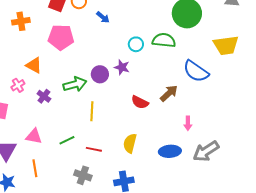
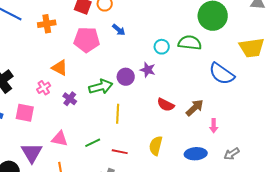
blue arrow: (103, 17) -> (119, 30), moved
brown arrow: (169, 93) -> (195, 108), moved
gray arrow: (206, 151) -> (232, 154), size x0.6

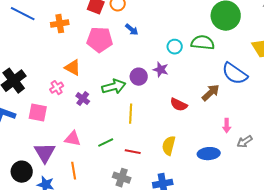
brown arrow: (195, 108) -> (211, 93), moved
gray arrow: (232, 154) -> (245, 142), moved

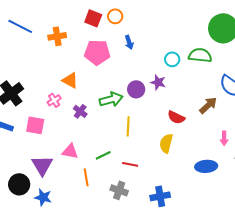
blue arrow: (132, 30) -> (129, 42), turned 32
yellow semicircle: (169, 146) -> (166, 143), moved
orange line: (74, 171) -> (86, 177), moved

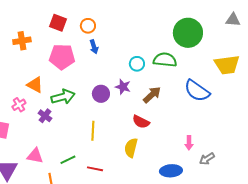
orange circle: (115, 16) -> (88, 26), moved
green arrow: (111, 99) -> (63, 97), moved
brown arrow: (208, 105) -> (152, 95), moved

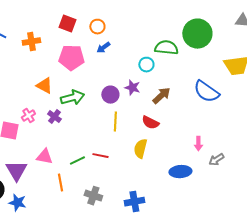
blue arrow: (94, 47) -> (103, 48), turned 72
green semicircle: (165, 60) -> (166, 48), moved
pink cross: (19, 105) -> (28, 116), moved
yellow line: (93, 131) -> (115, 122), moved
red line: (95, 169) -> (100, 156), moved

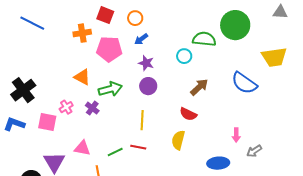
orange cross: (31, 42) -> (82, 33), moved
purple star: (132, 88) -> (146, 63), moved
yellow line: (115, 122) -> (142, 120), moved

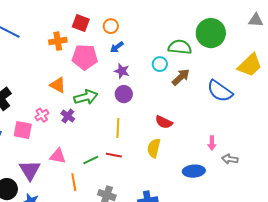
yellow trapezoid: (274, 57) -> (250, 65), turned -36
brown arrow: (199, 87) -> (181, 77), moved
gray arrow: (254, 151) -> (230, 159), turned 42

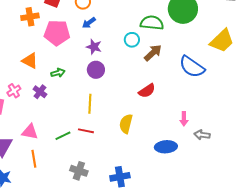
green arrow: (86, 97) -> (58, 73), size x0.6
red semicircle: (164, 122) -> (147, 91), moved, turned -60
orange line: (74, 182) -> (34, 159), moved

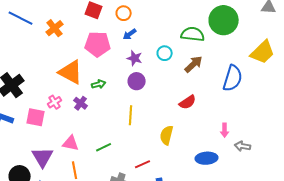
orange cross: (30, 17) -> (55, 28), moved, turned -30
cyan circle: (132, 40) -> (165, 53), moved
orange triangle: (30, 61) -> (71, 72), size x1.5
blue semicircle: (192, 67) -> (233, 78), turned -108
red line: (86, 131) -> (143, 164), moved, turned -35

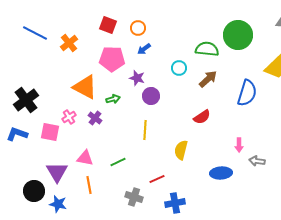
purple star: (135, 58) -> (137, 78), moved

